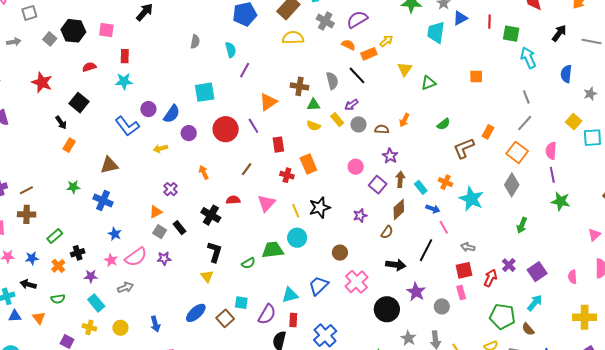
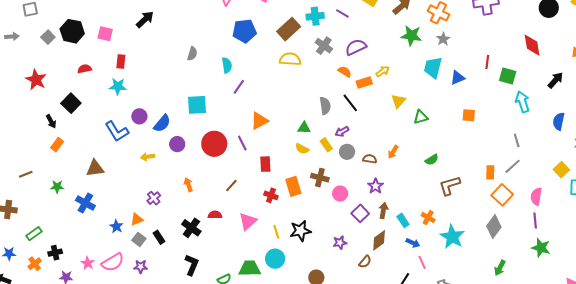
blue triangle: (460, 18) -> (457, 78), moved
brown cross: (299, 86) -> (320, 178), moved
orange rectangle: (488, 132) -> (490, 172), moved, turned -32
brown line: (26, 190) -> (26, 174), moved
blue star: (115, 234) -> (116, 226), moved

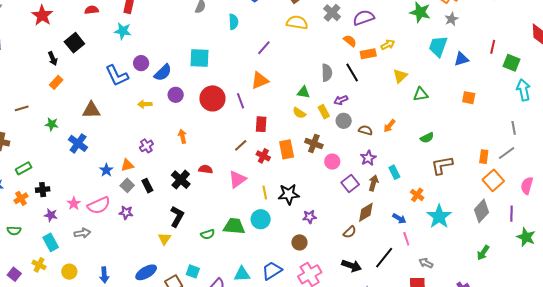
purple line: (239, 87) -> (264, 48), moved
brown line: (231, 186) -> (241, 145), moved
cyan rectangle: (403, 220) -> (394, 172), moved
purple line: (535, 220) -> (511, 214), moved
purple star: (340, 243) -> (310, 217), moved

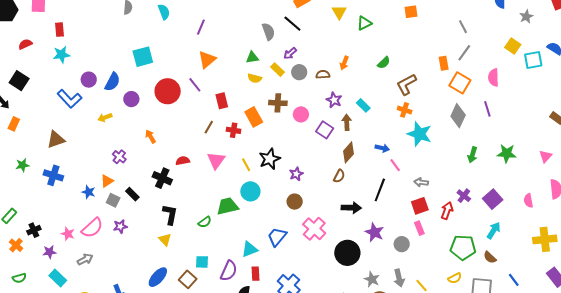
orange cross: (417, 195) -> (405, 110), moved
green star: (526, 237) -> (507, 153), moved

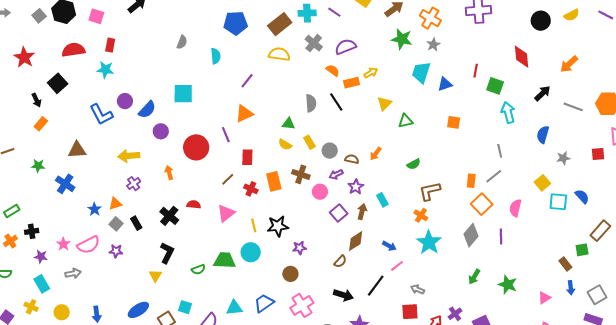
red semicircle: (25, 44) -> (73, 50), size x1.6
purple arrow: (290, 53) -> (336, 174), moved
red circle: (168, 91) -> (196, 147), moved
yellow arrow: (105, 117) -> (129, 156), moved, size x1.5
pink line: (395, 165) -> (397, 266), turned 72

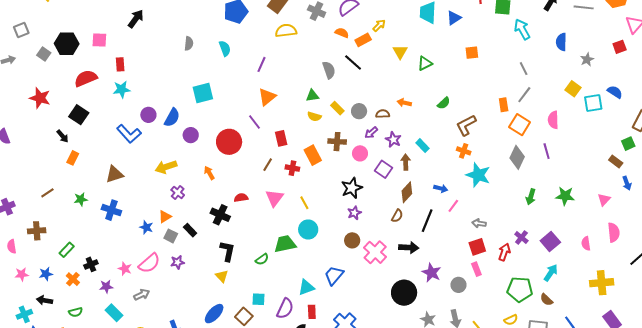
orange arrow: (376, 154) -> (404, 103), turned 80
black star: (278, 226) -> (352, 188), moved
black line: (376, 286) -> (427, 221), moved
pink cross: (302, 305) -> (375, 252), moved

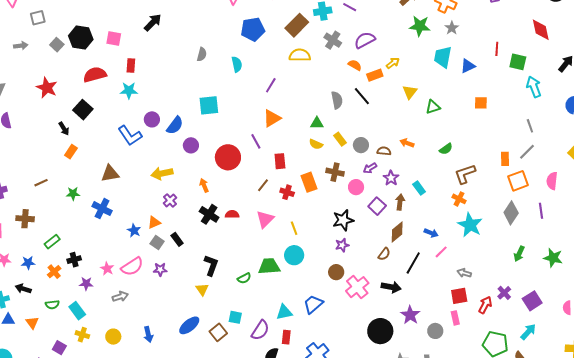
orange square: (520, 125) -> (518, 181), turned 30
black cross: (220, 215) -> (209, 214), moved
cyan rectangle: (114, 313) -> (77, 311), moved

